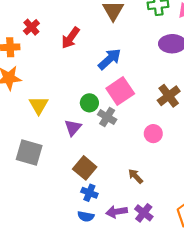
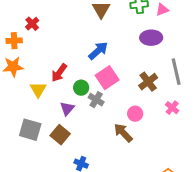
red arrow: (70, 38) -> (59, 73), moved
brown square: (85, 168) -> (60, 135), moved
brown arrow: (136, 176) -> (123, 133), moved, size x1.5

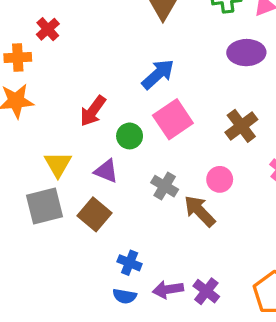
yellow triangle: (38, 90) -> (58, 164), moved
gray cross: (96, 100) -> (165, 186), moved
purple triangle: (67, 109) -> (106, 171), turned -49
gray square: (30, 130) -> (44, 206), turned -30

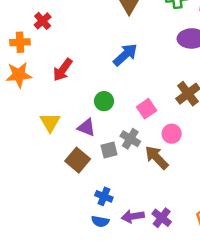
red arrow: (93, 111) -> (63, 70), moved
pink square: (173, 119) -> (147, 109), moved, size x0.7
gray square: (44, 206) -> (109, 150), moved, size x0.6

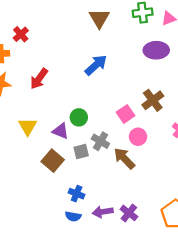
green circle: (104, 101) -> (79, 117), moved
pink square: (147, 109) -> (125, 114), moved

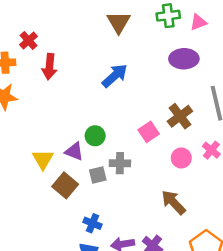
red arrow: (39, 79) -> (49, 67), moved, turned -30
yellow triangle: (28, 126) -> (43, 159), moved
pink circle: (138, 137) -> (181, 158), moved
gray cross: (100, 141) -> (120, 163), turned -30
brown arrow: (124, 158) -> (173, 202), moved

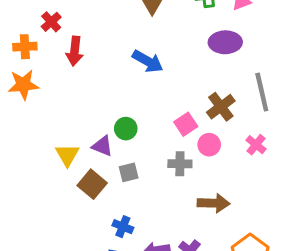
blue arrow: (115, 76) -> (148, 61), turned 72
pink circle: (181, 158) -> (209, 145), moved
gray cross: (120, 163) -> (180, 164), moved
brown arrow: (173, 202) -> (214, 203), turned 136

